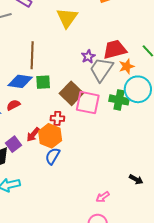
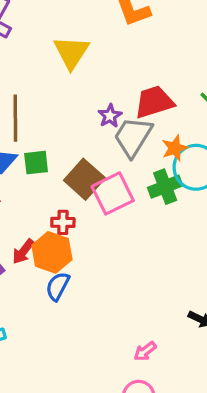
orange star: (127, 66) -> (175, 148), moved
green cross: (119, 100) -> (165, 187), turned -30
pink square: (88, 103) -> (113, 193), turned -35

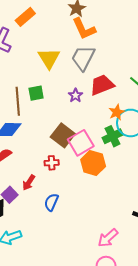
gray trapezoid: (133, 137) -> (83, 58), moved
green square: (36, 163) -> (36, 93), moved
orange hexagon: (52, 252) -> (93, 163), moved
pink arrow: (145, 351) -> (108, 238), size x1.5

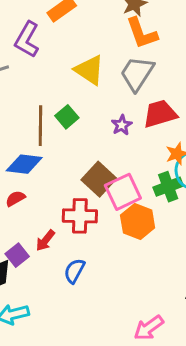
yellow triangle: (49, 58) -> (89, 70), turned -30
green square: (36, 93) -> (67, 117), turned -35
red cross: (52, 163) -> (80, 216), size x1.6

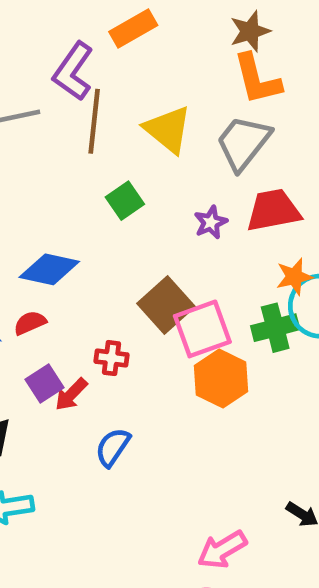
brown line: (40, 126) -> (94, 121), moved
red cross: (80, 216) -> (112, 358), moved, size x0.6
purple square: (17, 255) -> (45, 384), moved

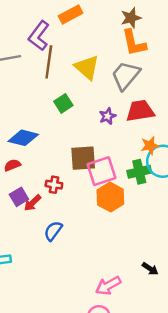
brown square: (166, 305) -> (83, 158), turned 36

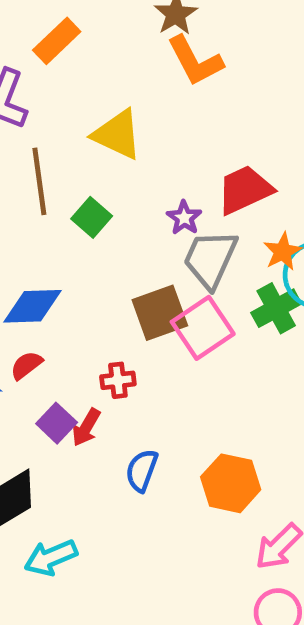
brown line: (49, 62) -> (39, 181), moved
gray trapezoid: (126, 75) -> (210, 259), moved
orange hexagon: (110, 197) -> (231, 483), moved

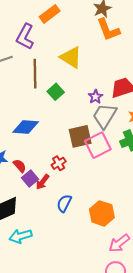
red semicircle: (26, 365) -> (20, 166), moved, turned 80
red cross: (118, 380) -> (59, 163), turned -32

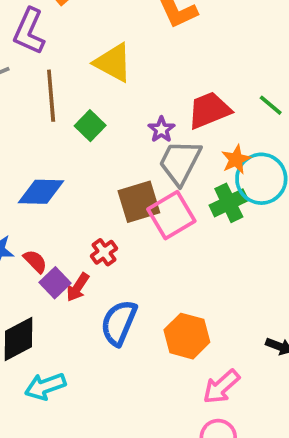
blue semicircle: (64, 203) -> (119, 323), size x1.4

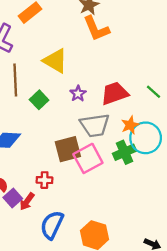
purple star: (161, 129) -> (78, 94), moved
gray trapezoid: (180, 162) -> (95, 125), turned -128
red cross: (104, 252) -> (44, 180), turned 35

